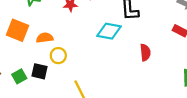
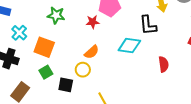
orange semicircle: (45, 38) -> (92, 52), moved, turned 147
green square: (19, 76) -> (46, 72), moved

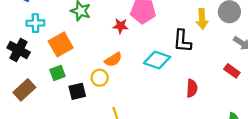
cyan cross: (19, 33) -> (35, 23), turned 35
orange square: (44, 47) -> (61, 44), turned 30
black square: (66, 85) -> (77, 91), turned -35

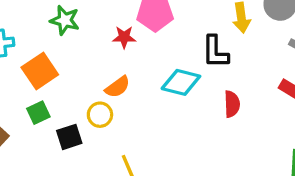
red semicircle: (192, 88) -> (232, 104), moved

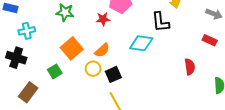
orange square: (40, 71) -> (72, 48), moved
red semicircle: (232, 104) -> (190, 67), moved
black square: (69, 137) -> (113, 74), moved

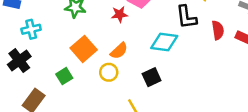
black cross: (16, 58) -> (19, 61), turned 36
red semicircle: (190, 67) -> (218, 30), moved
black square: (113, 74) -> (152, 77), moved

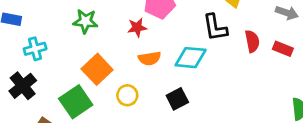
orange semicircle: (119, 51) -> (150, 58), moved, turned 36
green square: (64, 76) -> (76, 102), size x1.6

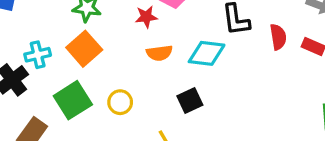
cyan cross: (35, 49) -> (38, 55), moved
orange square: (97, 69) -> (84, 49), moved
yellow circle: (127, 95) -> (120, 102), moved

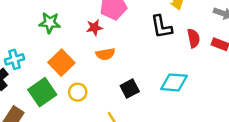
orange square: (84, 49) -> (61, 63), moved
cyan diamond: (207, 53) -> (174, 82), moved

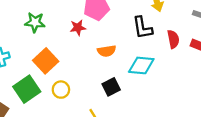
orange semicircle: (105, 54) -> (107, 51), moved
cyan diamond: (174, 82) -> (141, 65), moved

